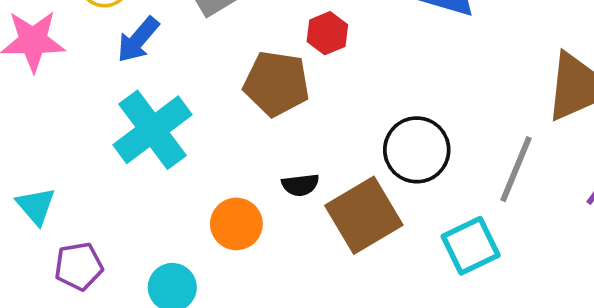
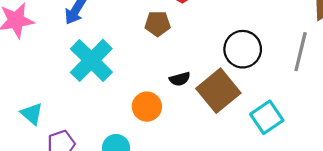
brown pentagon: (276, 84) -> (158, 24), size x0.7
cyan square: (471, 246) -> (267, 117), moved

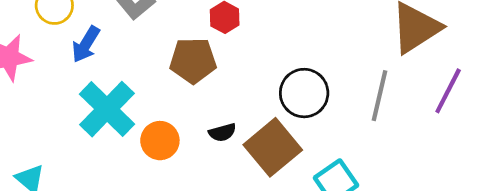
brown pentagon: (158, 24) -> (193, 60), size x1.4
orange circle: (147, 107) -> (160, 141), moved

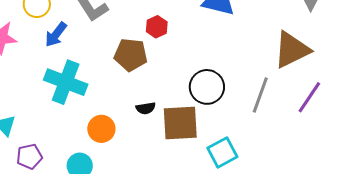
cyan cross: (107, 109) -> (66, 82), turned -30
orange circle: (160, 141) -> (101, 129), moved
brown square: (273, 147) -> (180, 123), turned 30

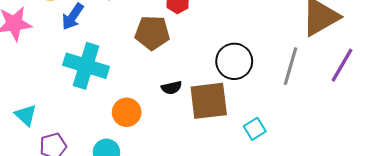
cyan square: (222, 152) -> (255, 129), size x0.7

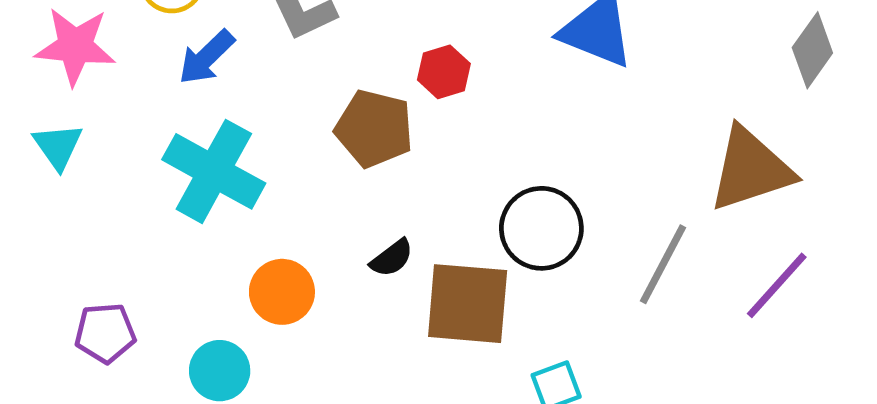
black semicircle: (172, 88) -> (392, 258), turned -36
cyan triangle: (26, 115) -> (58, 146), moved

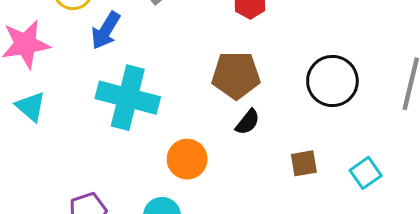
brown pentagon: (374, 129) -> (236, 75), moved
brown square: (468, 304) -> (304, 163), moved, size x0.5

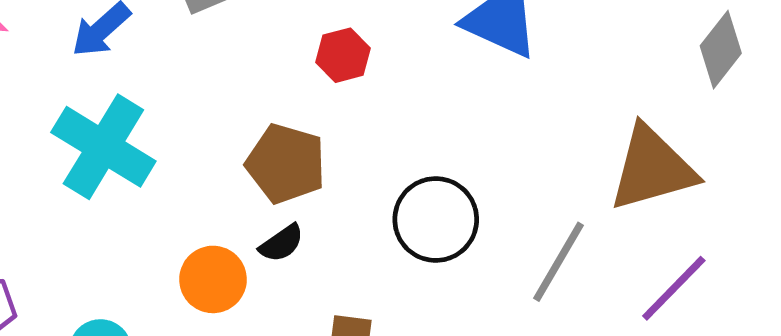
orange circle: (187, 159) -> (213, 279), moved

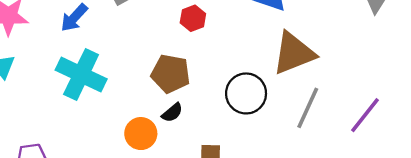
brown triangle: (652, 168) -> (294, 53), moved

